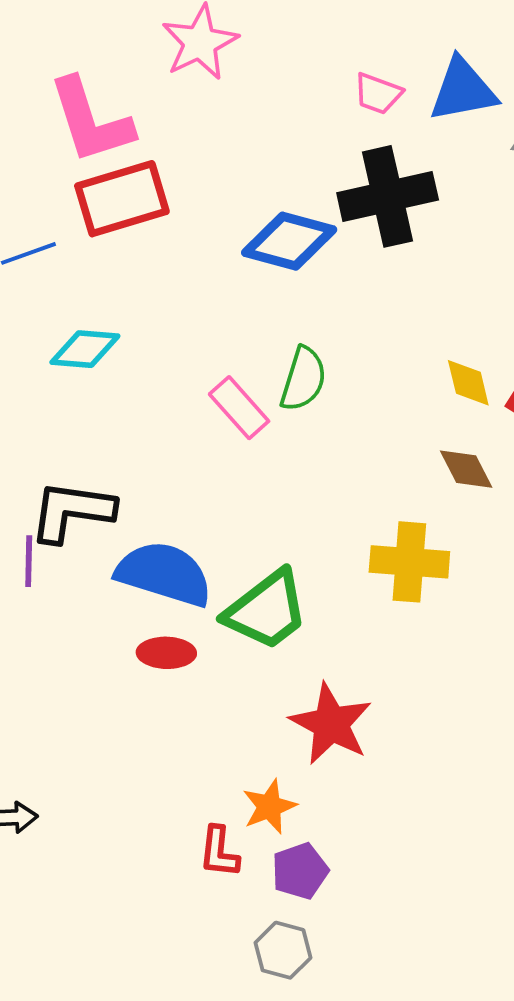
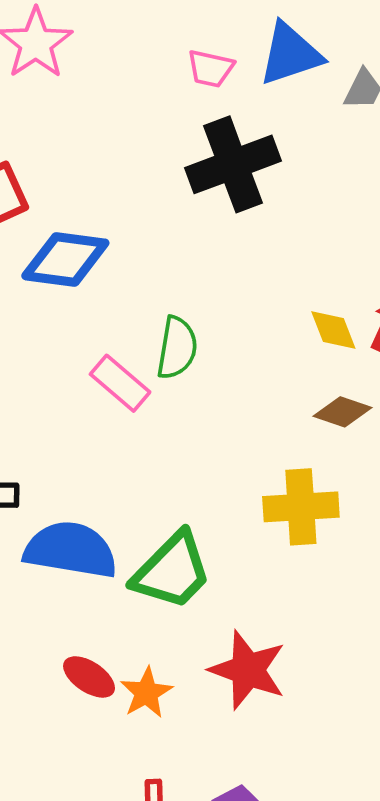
blue diamond: (289, 241) -> (65, 259), moved
brown diamond: (466, 469) -> (342, 412), turned -36
red ellipse: (166, 653) -> (89, 677), moved, turned 40
orange star: (269, 807) -> (146, 693), moved

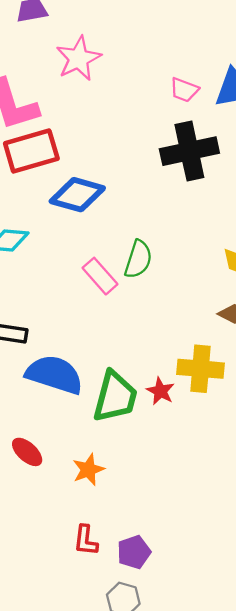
green trapezoid: (172, 571) -> (115, 397), turned -38
red star: (248, 670) -> (160, 391), moved, size x0.6
red ellipse: (89, 677) -> (27, 452), moved

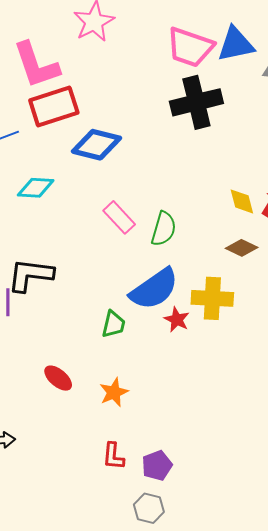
pink trapezoid: (184, 90) -> (190, 47), size x1.8
green semicircle: (138, 259) -> (164, 229), moved
blue semicircle: (54, 375) -> (154, 289), moved, turned 129
green trapezoid: (115, 397) -> (114, 324), moved, size x0.6

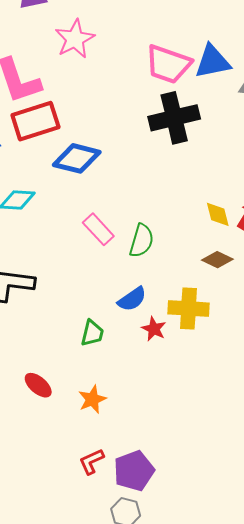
blue semicircle: (154, 289) -> (132, 299), size x0.6
red L-shape: (113, 456) -> (91, 461), turned 60
purple pentagon: (157, 466) -> (134, 471), size x1.4

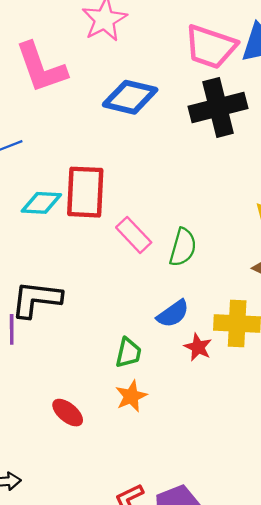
red rectangle: (35, 121) -> (85, 192), moved, turned -69
blue diamond: (77, 158) -> (130, 97), moved
orange star: (92, 399) -> (131, 396), moved

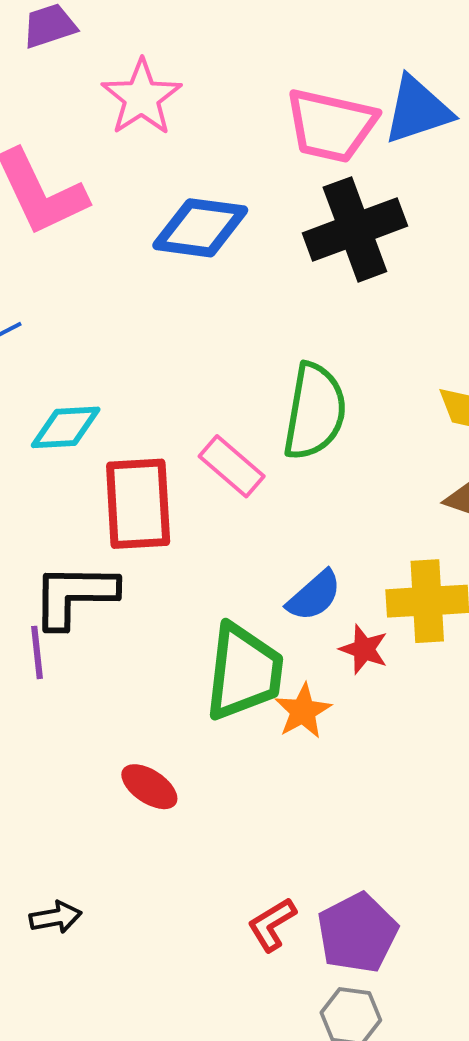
red rectangle: (85, 192) -> (138, 504), moved
green semicircle: (183, 247) -> (315, 411), moved, size x1.4
green trapezoid: (128, 353) -> (244, 672), size x1.8
orange star: (131, 396) -> (303, 711), moved

